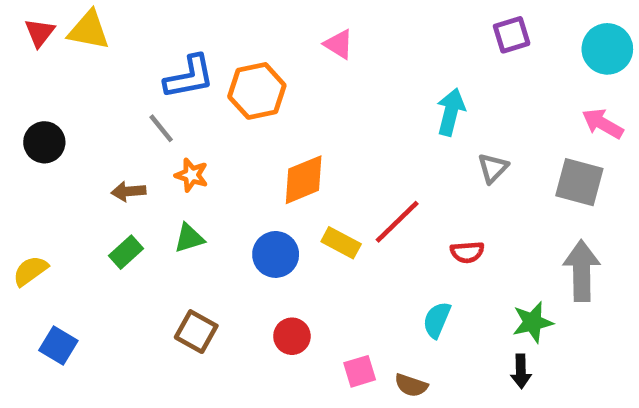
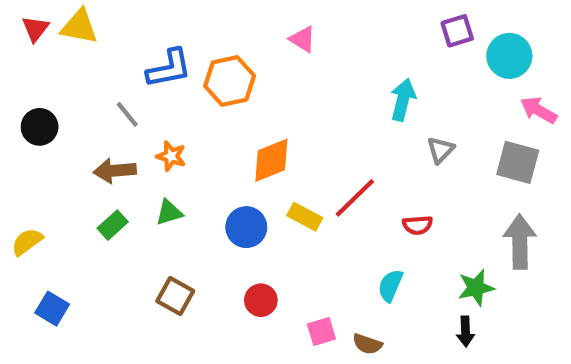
cyan circle: (607, 49) -> (509, 56), moved
gray line: (161, 128) -> (127, 114), moved
brown arrow: (128, 191) -> (115, 171), size x1.4

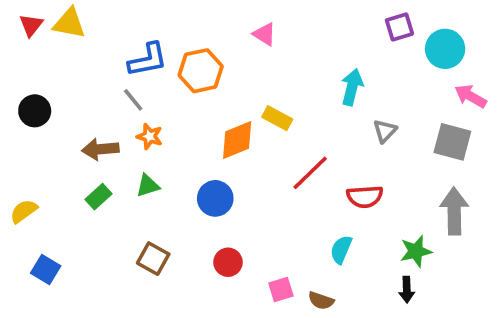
gray line: (127, 114) -> (133, 100), moved
yellow rectangle: (305, 217) -> (277, 118), moved
red semicircle: (417, 225) -> (365, 197), size x1.4

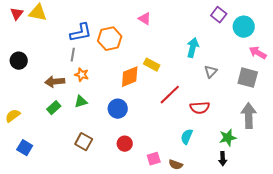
purple square: (399, 27) -> (219, 15), turned -35
gray line: (133, 100) -> (73, 55), turned 48

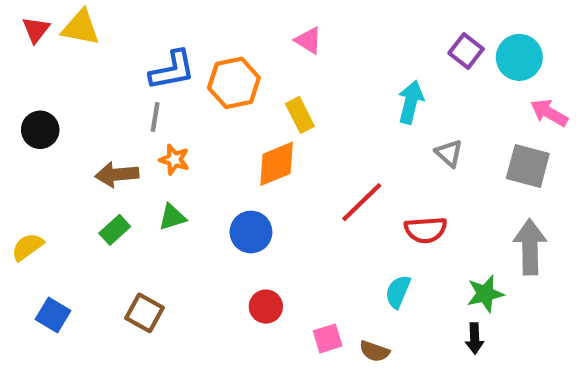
purple square: (219, 15) -> (466, 51), moved
yellow rectangle: (152, 65) -> (300, 115), moved, turned 35
gray triangle: (211, 72) -> (449, 153), turned -32
brown square: (84, 142) -> (145, 313), moved

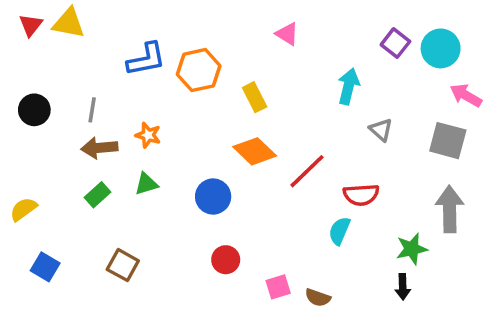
pink triangle: (308, 40) -> (287, 34), moved
gray line: (155, 117) -> (92, 110), moved
orange diamond: (277, 164) -> (255, 151), moved, turned 66
cyan semicircle: (398, 292) -> (339, 231), moved

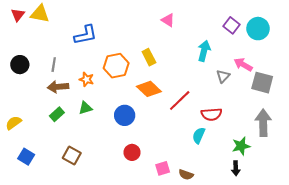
orange hexagon: (199, 70) -> (116, 66), moved
pink arrow: (466, 95) -> (243, 65), moved
gray triangle: (381, 130) -> (223, 76), turned 32

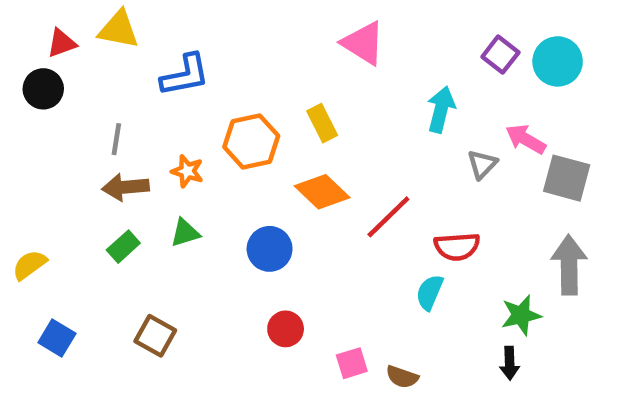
yellow triangle: (40, 14) -> (119, 29), moved
red triangle: (18, 15) -> (62, 43), moved, turned 32
pink triangle: (168, 20) -> (363, 43), size x1.5
black circle: (20, 65) -> (43, 89), moved

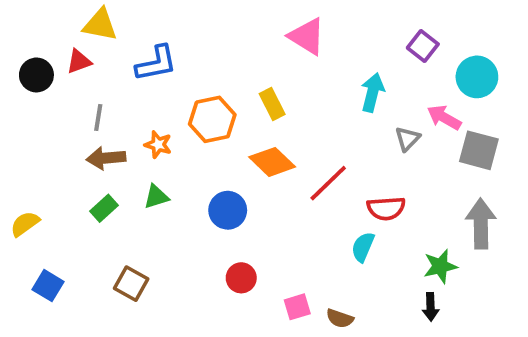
red triangle: (62, 43) -> (79, 61), moved
cyan circle: (558, 61) -> (477, 77), moved

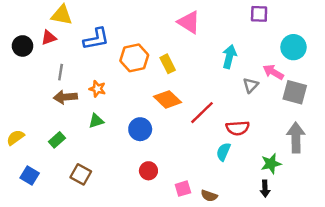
purple square: (423, 46) -> (259, 14), moved, turned -36
orange hexagon: (212, 119) -> (134, 58), moved
green rectangle: (104, 208) -> (57, 140), moved

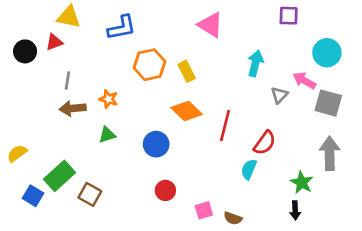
blue L-shape: (96, 39) -> (122, 28), moved
red line: (202, 113) -> (225, 126), turned -32
red semicircle: (238, 128) -> (265, 143), turned -50
green rectangle: (57, 140) -> (59, 176), moved, size x1.6
green star: (271, 164) -> (302, 182), turned -30

